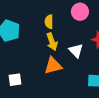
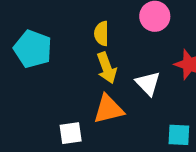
white square: (15, 80) -> (71, 133), moved

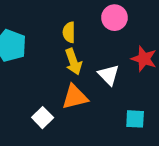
white square: (71, 133) -> (43, 118), turned -36

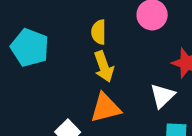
white triangle: (109, 75) -> (162, 96), moved, turned 30

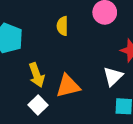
yellow arrow: (104, 67) -> (37, 75), moved

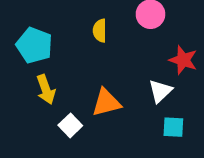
yellow arrow: (37, 75) -> (46, 89), moved

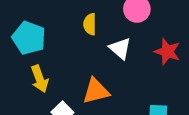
white triangle: (160, 91) -> (120, 49), moved, turned -35

